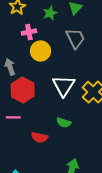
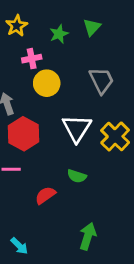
gray trapezoid: (75, 38) -> (101, 80), moved
red semicircle: (39, 137) -> (45, 195), turned 133

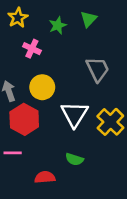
pink cross: (32, 59) -> (32, 49), turned 36
yellow circle: (47, 83) -> (42, 87), moved
red semicircle: (45, 195) -> (45, 177), turned 30

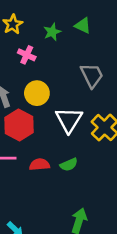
green triangle: (89, 19) -> (83, 26), turned -48
green semicircle: (74, 159) -> (69, 165), turned -42
red semicircle: (45, 177) -> (39, 165), moved

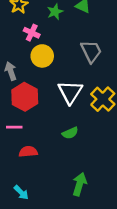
yellow circle: (37, 93) -> (42, 56), moved
red semicircle: (39, 165) -> (28, 152), moved

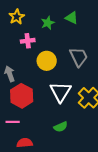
pink cross: (32, 33) -> (28, 41), turned -32
yellow circle: (42, 56) -> (47, 61), moved

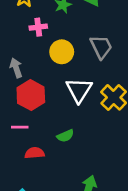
green semicircle: (61, 127) -> (65, 136), moved

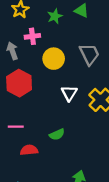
gray arrow: (16, 68) -> (12, 51), moved
white triangle: (79, 90) -> (69, 93), size x0.7
red hexagon: (31, 95) -> (19, 83), moved

